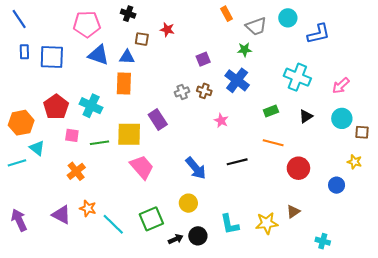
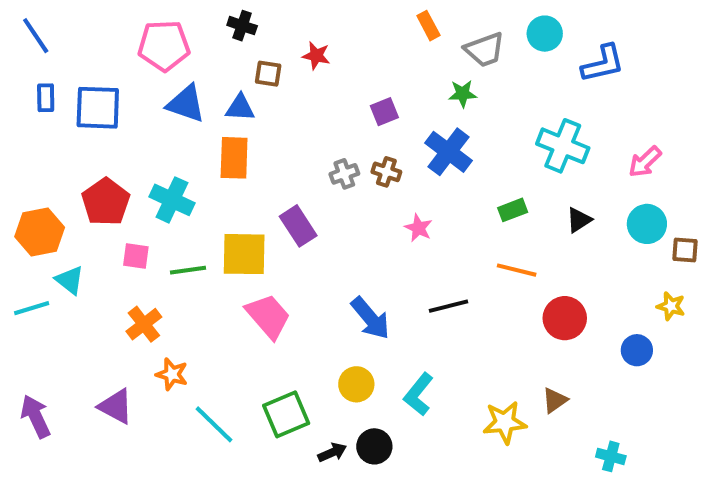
orange star: (88, 208) -> (172, 374), moved
cyan L-shape: (230, 224) -> (418, 394), moved, turned 50

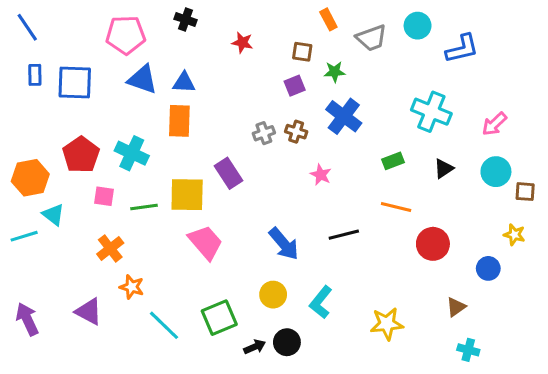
brown square: (268, 74) -> (302, 52), moved
green star: (463, 94) -> (335, 72), moved
brown triangle: (555, 400) -> (456, 307), moved

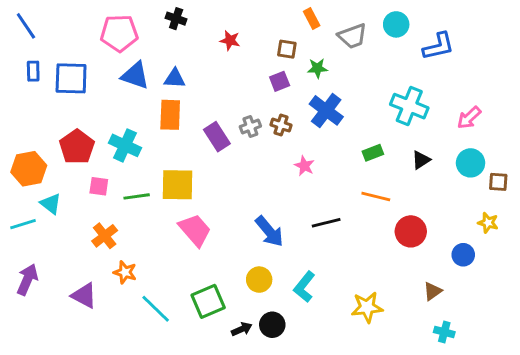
purple rectangle: (229, 173) -> (217, 137), moved
purple arrow: (27, 319) -> (27, 280), moved, turned 48

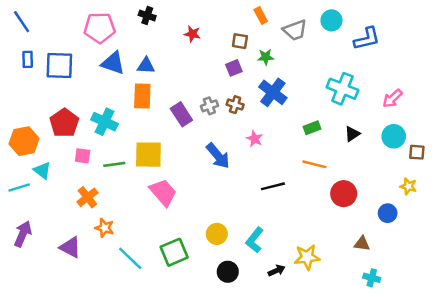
blue arrow: (269, 231) -> (218, 156), moved
brown triangle: (433, 291) -> (362, 244), turned 42
black arrow: (242, 329) -> (277, 271), moved

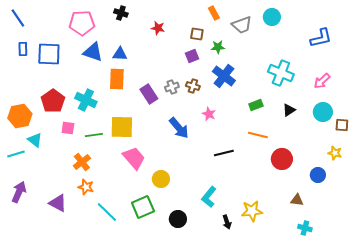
blue L-shape: (367, 39) -> (321, 38), moved
orange cross: (87, 197) -> (82, 162), moved
yellow circle: (217, 234) -> (161, 179), moved
black arrow: (277, 271) -> (227, 222), turned 96
black circle: (228, 272) -> (178, 219), moved

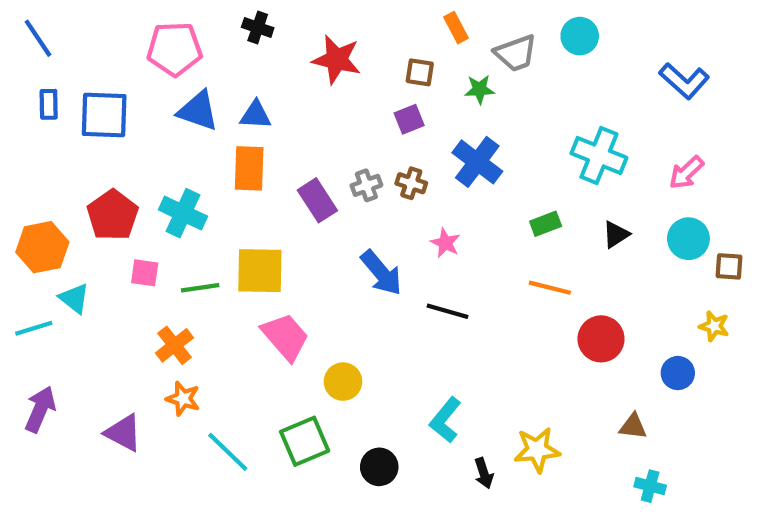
red star: (158, 28) -> (337, 60), size x1.6
blue L-shape: (321, 38) -> (684, 81), turned 55
green star: (218, 47) -> (479, 89), moved
black line: (224, 153) -> (447, 311), moved, turned 30

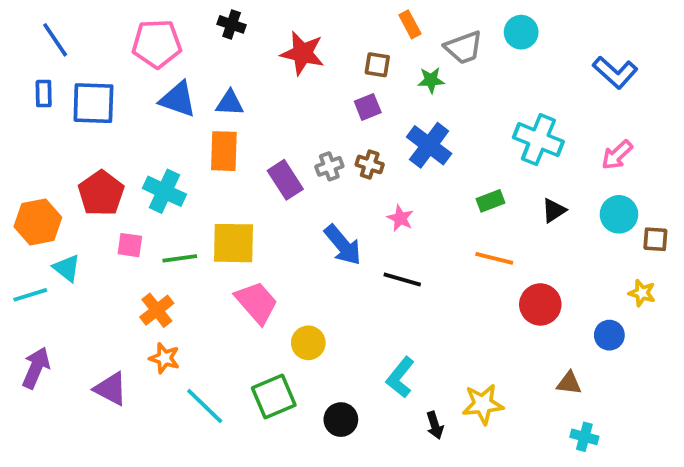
blue line: (38, 38) -> (55, 40), moved

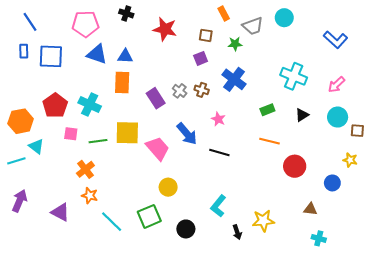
gray cross: (329, 166) -> (180, 91), turned -32
pink trapezoid: (256, 303) -> (158, 148), moved

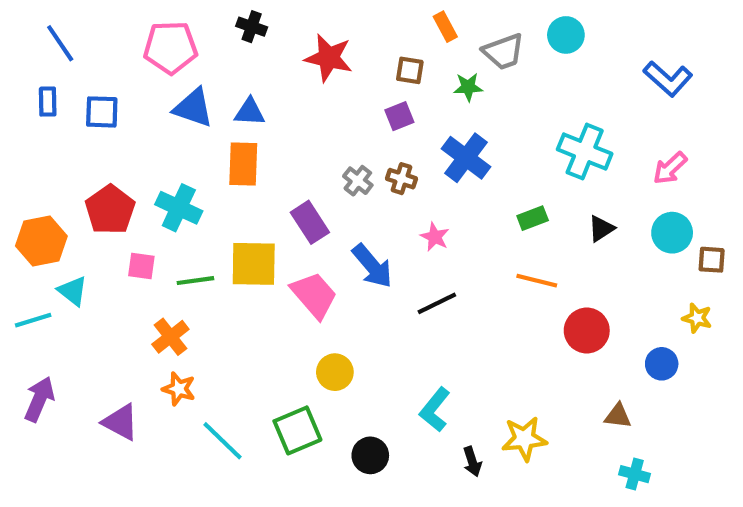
blue square: (51, 56) -> (102, 112), size x0.7
purple rectangle: (156, 98) -> (310, 222), moved
black line: (219, 153) -> (437, 303), turned -42

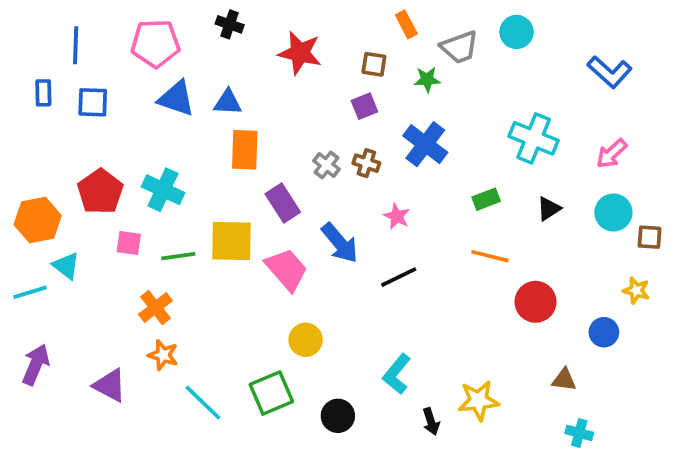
blue line: (60, 43) -> (76, 45), moved, turned 36
orange rectangle: (243, 164) -> (245, 150), moved

